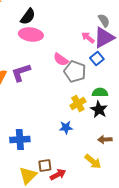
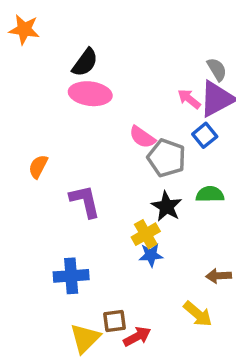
purple L-shape: (21, 72) -> (85, 201), moved, turned 95
yellow cross: (78, 104) -> (146, 234), moved
black star: (99, 110) -> (167, 206), moved

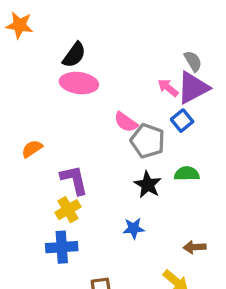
orange semicircle: (38, 167) -> (32, 149), turned 30
yellow cross: (146, 234) -> (68, 210), moved

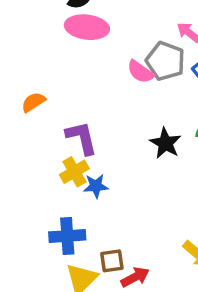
gray pentagon: (148, 141) -> (165, 61), moved
blue star: (134, 228) -> (96, 186), moved
blue cross: (62, 247) -> (67, 236), moved

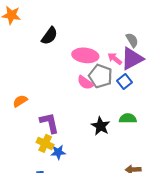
pink ellipse: (87, 27) -> (85, 55), moved
yellow cross: (74, 172) -> (45, 143), turned -35

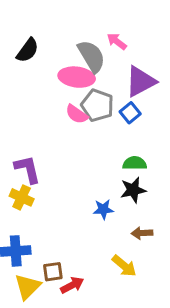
gray semicircle: (132, 40) -> (91, 56), moved, size x1.6
pink arrow: (115, 59) -> (117, 41), moved
black star: (101, 126) -> (133, 190), moved, turned 30
blue star: (58, 152) -> (103, 209), moved

